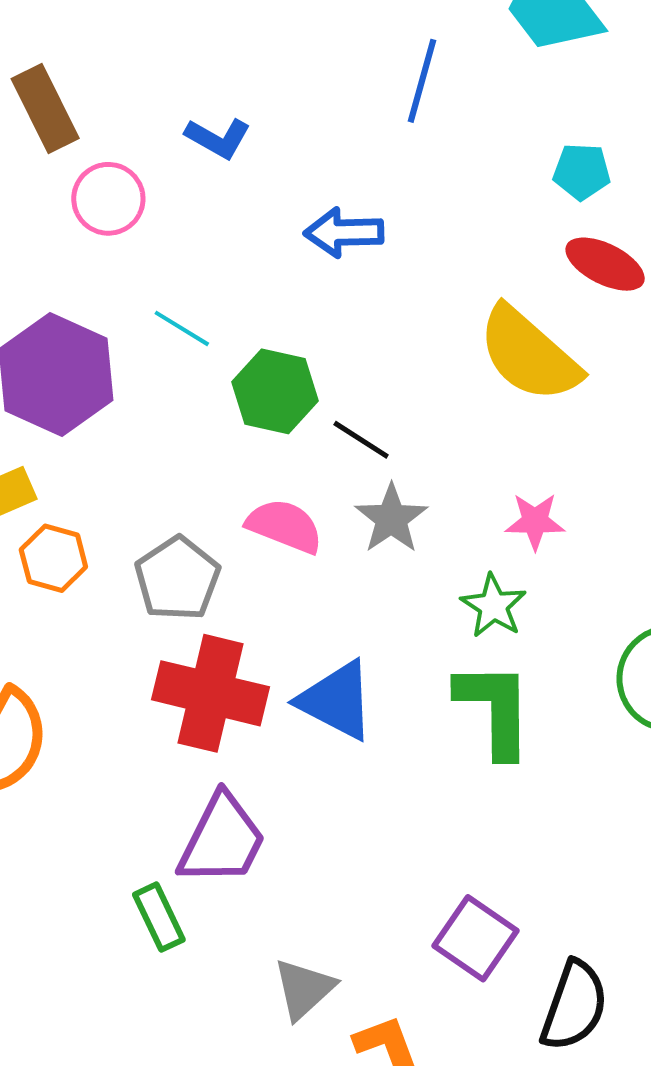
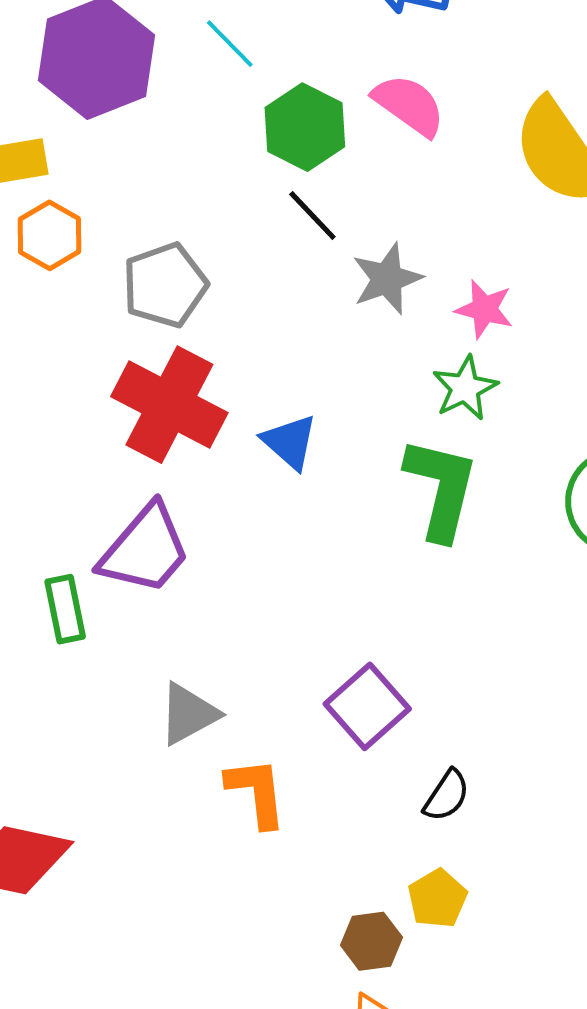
black line: (361, 440) -> (312, 216), moved
pink star: (535, 521) -> (484, 309), moved
pink semicircle: (285, 526) -> (409, 105), moved
blue triangle: (336, 700) -> (290, 442), size x0.7
black semicircle: (574, 1006) -> (447, 796), size x0.6

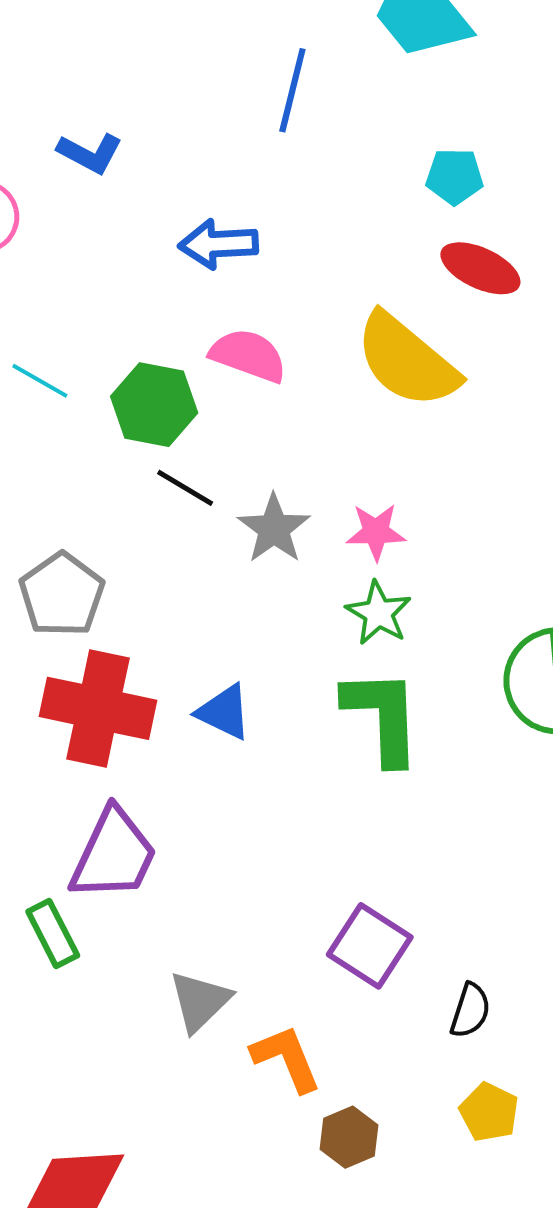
cyan line: (230, 44) -> (40, 381), moved
brown hexagon: (371, 941) -> (349, 1137), moved

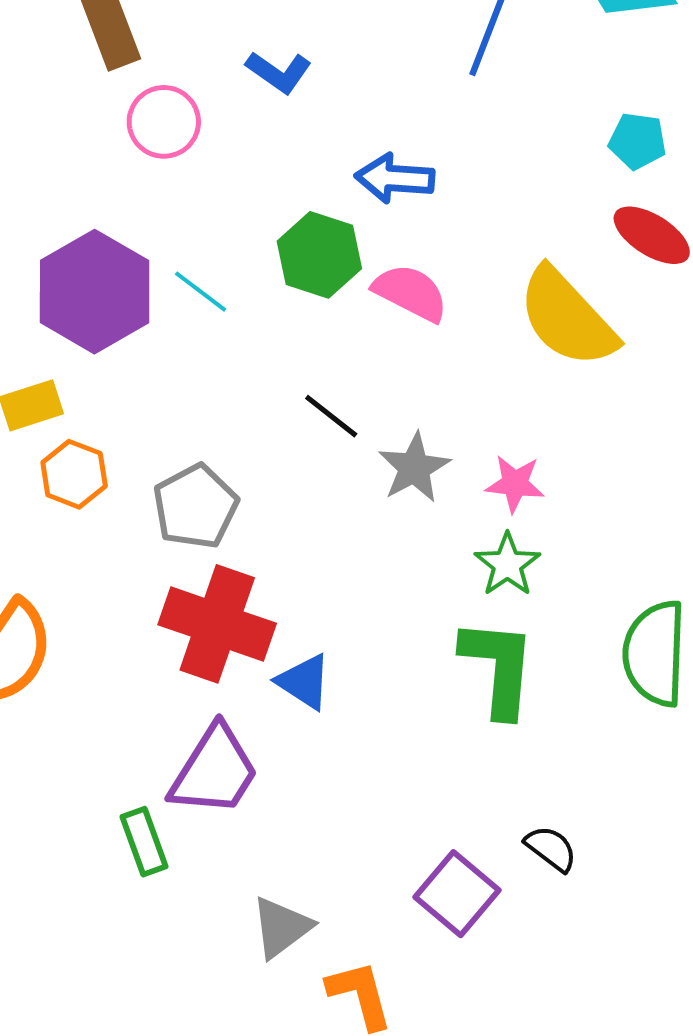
green hexagon: (154, 405) -> (319, 255), moved
blue triangle: (224, 712) -> (304, 682), moved
black semicircle: (470, 1011) -> (551, 848), moved, turned -78

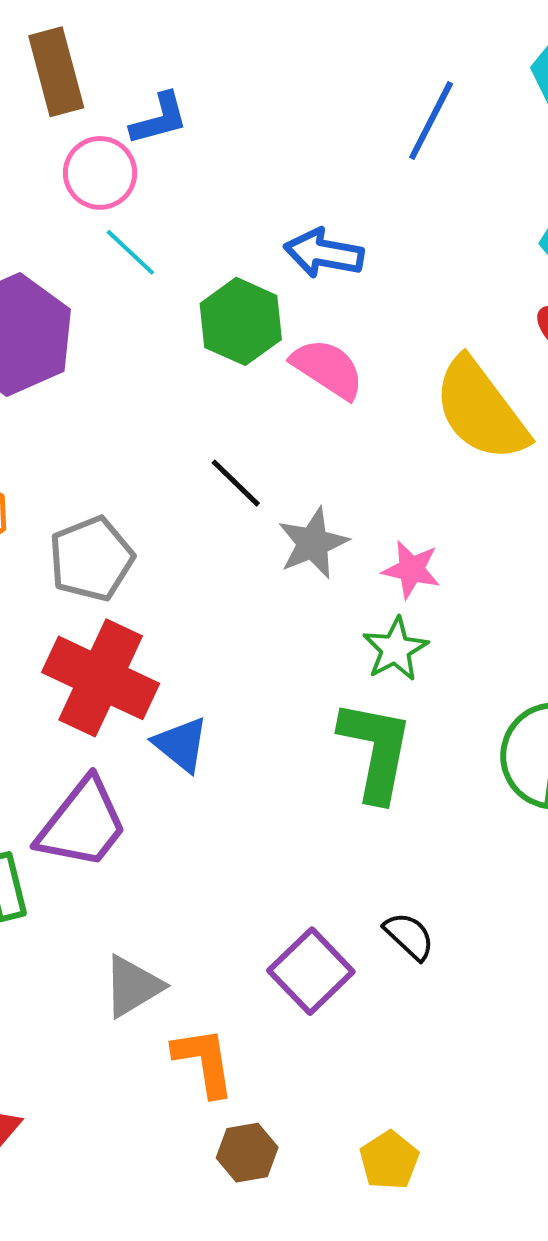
blue L-shape: (279, 72) -> (159, 119), moved, turned -56
cyan line: (201, 292) -> (130, 252), moved

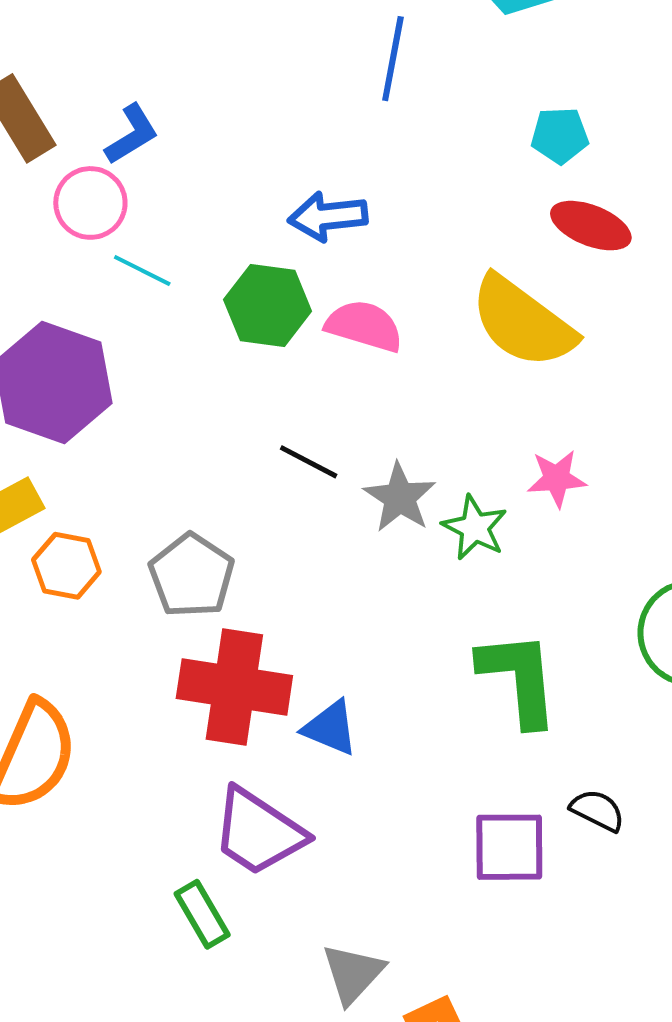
pink star: (411, 569) -> (557, 479), moved
green star: (395, 649) -> (475, 528), moved
purple trapezoid: (82, 824) -> (258, 832), turned 102
black semicircle: (409, 936) -> (597, 810), moved
purple square: (311, 971) -> (509, 847), moved, turned -30

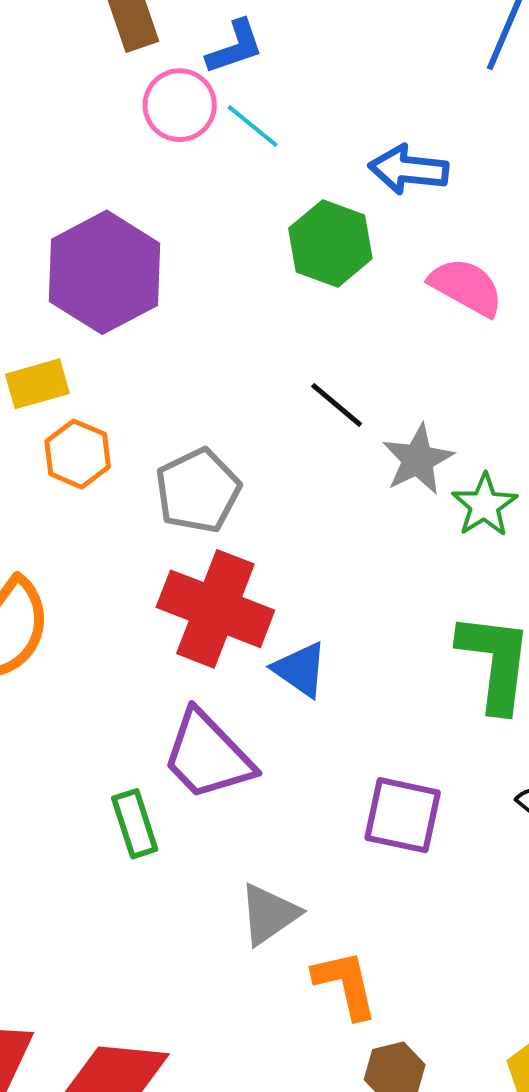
cyan line: (142, 270) -> (253, 126), moved
pink semicircle: (364, 326) -> (466, 287), moved
purple square: (509, 847) -> (403, 815), moved

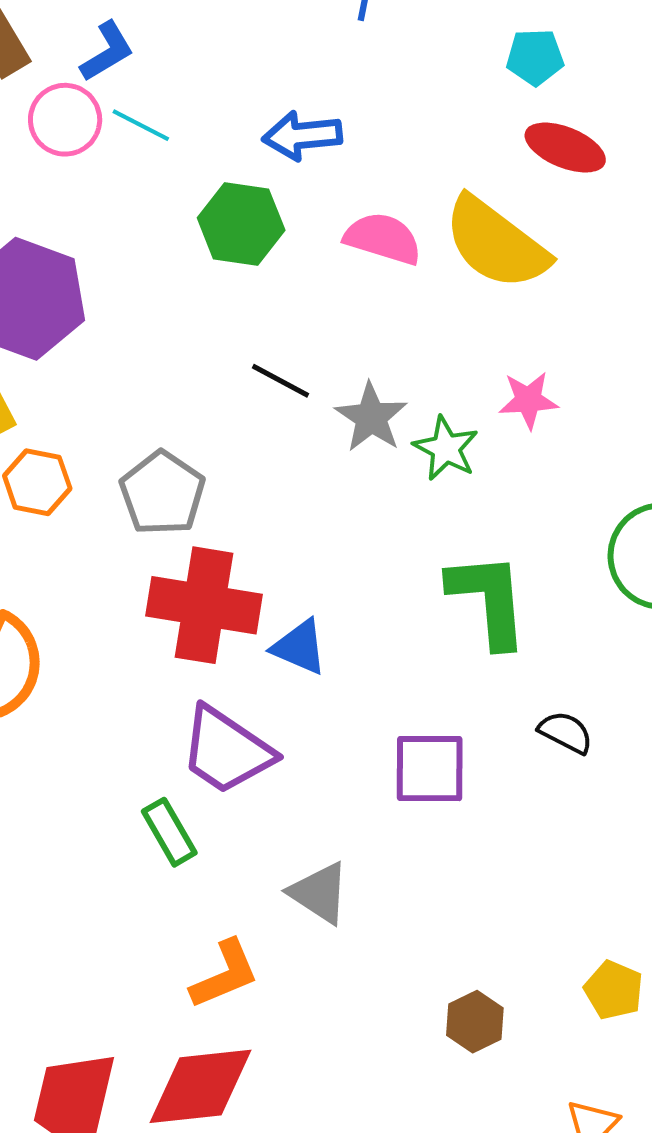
gray triangle: (269, 914) -> (319, 893), turned -40
orange L-shape: (345, 984) -> (225, 974), moved, turned 92

